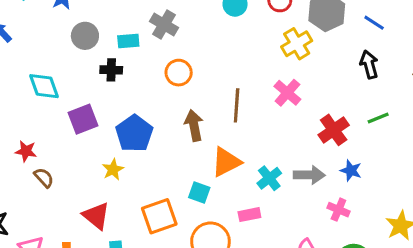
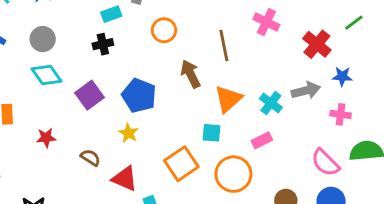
gray circle: (85, 36) -> (43, 39), moved
brown semicircle: (44, 178) -> (90, 158), moved

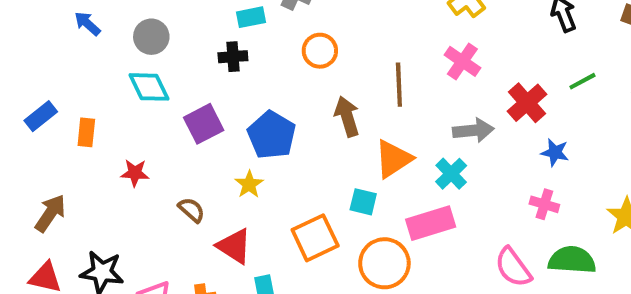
gray arrow: (306, 91) -> (473, 130), moved
pink rectangle: (262, 140) -> (431, 223), size x1.6

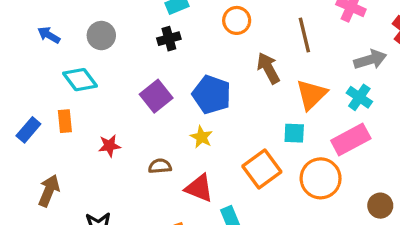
cyan diamond: (149, 87) -> (80, 80), moved
blue rectangle: (41, 116) -> (28, 130), moved
brown semicircle: (191, 210) -> (160, 166), turned -35

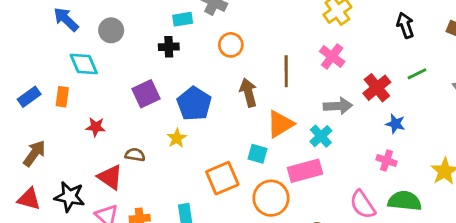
blue arrow: (49, 35) -> (66, 19), size x1.4
red triangle: (199, 188) -> (110, 177), moved

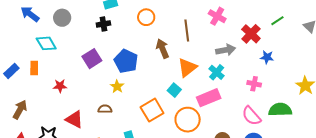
cyan square: (257, 154) -> (174, 90), turned 32
brown semicircle: (135, 155) -> (105, 109), moved
pink cross: (386, 160) -> (254, 84), moved

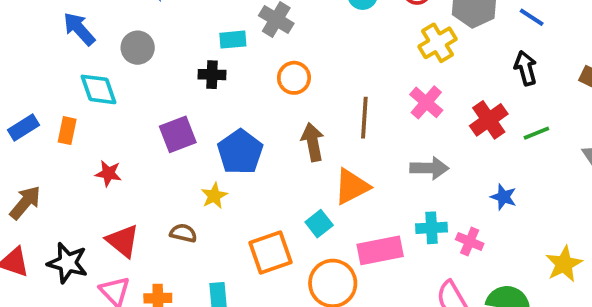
red cross: (251, 34) -> (489, 120), moved
cyan cross: (217, 72) -> (432, 228), moved, turned 35

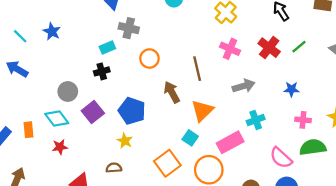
gray circle: (138, 48) -> (68, 92), moved
cyan diamond: (98, 89) -> (57, 119), moved
pink cross: (470, 241) -> (303, 120), moved

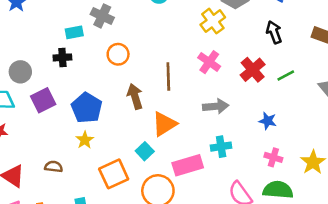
yellow star: (125, 141) -> (85, 140), moved

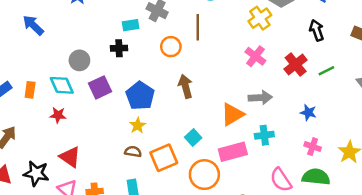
brown line: (168, 76) -> (198, 27), moved
orange triangle: (164, 124) -> (232, 114), moved
brown semicircle: (54, 167) -> (133, 152), moved

